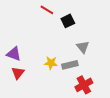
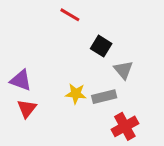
black square: (68, 21) -> (101, 46), moved, turned -32

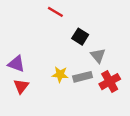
red cross: (125, 126) -> (110, 82), moved

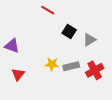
gray triangle: (98, 56) -> (90, 40), moved, turned 40
purple triangle: (16, 64) -> (12, 46), moved

